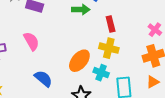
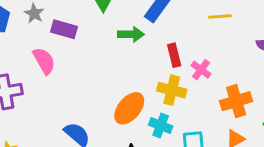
pink cross: (155, 30) -> (201, 70), moved
pink semicircle: (31, 41) -> (44, 61), moved

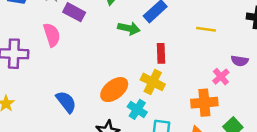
pink cross: (201, 70) -> (221, 77), moved

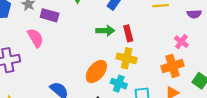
green arrow: (129, 28) -> (105, 31), moved
purple semicircle: (240, 61) -> (194, 14), moved

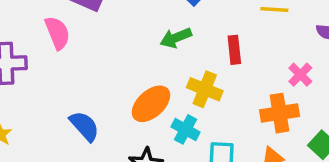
green arrow: (105, 31) -> (176, 38), turned 150
red rectangle: (128, 33) -> (234, 50), moved

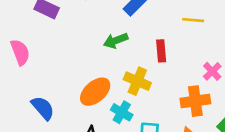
pink semicircle: (57, 33) -> (20, 52), moved

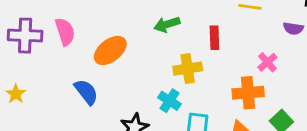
yellow cross: (137, 81) -> (188, 69), turned -35
orange ellipse: (95, 92) -> (110, 50), moved

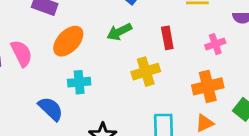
orange ellipse: (110, 50) -> (68, 41), moved
pink cross: (267, 62) -> (215, 44), moved, turned 30
cyan cross: (169, 101) -> (79, 82), moved, turned -30

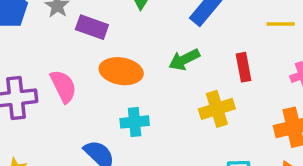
orange ellipse: (68, 41) -> (121, 71), turned 56

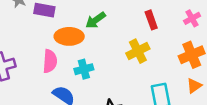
green arrow: (184, 60) -> (96, 20), moved
pink semicircle: (63, 86) -> (50, 61), moved, turned 40

